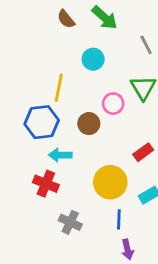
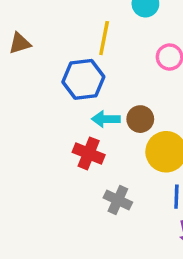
brown circle: (89, 124) -> (140, 119), moved

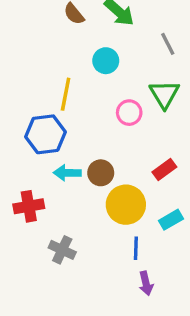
red cross: (89, 153) -> (29, 206), moved, turned -32
gray cross: (118, 200) -> (62, 250), moved

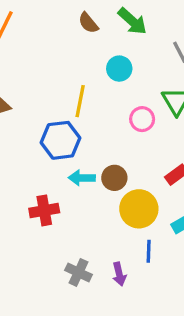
gray cross: (62, 250) -> (78, 272), moved
purple arrow: (146, 283) -> (119, 274), moved

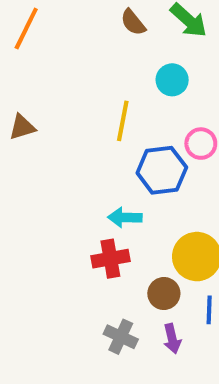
blue hexagon: (61, 140) -> (162, 170), moved
brown circle: (114, 178) -> (164, 294), moved
red cross: (44, 210) -> (110, 259), moved

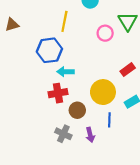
blue hexagon: (162, 170) -> (49, 50), moved
brown circle: (164, 294) -> (77, 110), moved

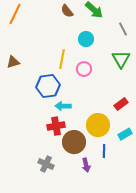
pink circle: (105, 33) -> (84, 69), moved
brown circle: (77, 110) -> (74, 142), size x1.5
gray cross: (63, 134) -> (46, 164), moved

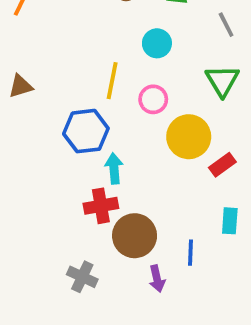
cyan arrow: (63, 106) -> (114, 168), turned 84
yellow circle: (98, 125) -> (189, 137), moved
cyan rectangle: (125, 134) -> (230, 221), turned -56

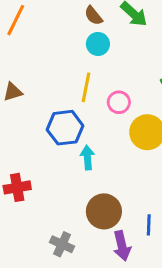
cyan circle: (157, 43) -> (98, 44), moved
red cross: (101, 206) -> (17, 187), moved
purple arrow: (157, 279) -> (122, 246), size x1.4

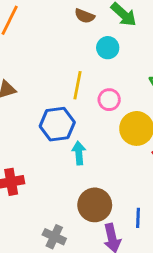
brown semicircle: (93, 16) -> (85, 16), turned -30
cyan circle: (98, 44) -> (108, 48), moved

